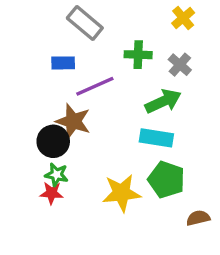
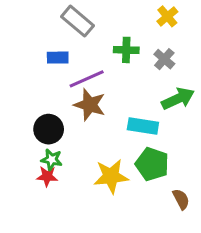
green arrow: (163, 101) -> (178, 99), moved
brown star: (73, 121) -> (90, 105), moved
brown semicircle: (198, 218) -> (181, 199), turned 75

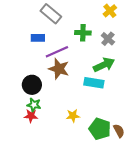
green arrow: (178, 99) -> (104, 65), moved
green pentagon: (152, 164) -> (100, 129), moved
yellow star: (111, 176) -> (73, 116), size x0.6

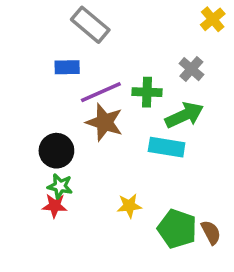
yellow cross: (110, 11) -> (213, 19), moved
green cross: (83, 33) -> (147, 92), moved

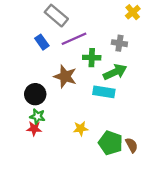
blue rectangle: (67, 67) -> (42, 42), turned 56
gray cross: (191, 69) -> (119, 43), turned -32
purple line: (101, 92) -> (74, 39), moved

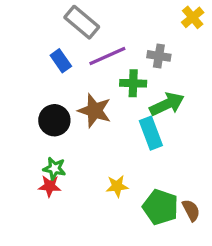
gray cross: (119, 43) -> (159, 56), moved
cyan rectangle: (104, 92) -> (151, 133), turned 60
black circle: (35, 94) -> (54, 120), moved

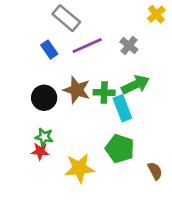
gray cross: (159, 56) -> (129, 46), turned 30
green cross: (133, 83) -> (104, 93), moved
yellow star: (117, 186) -> (79, 168), moved, size x1.6
green pentagon: (160, 207) -> (120, 149), moved

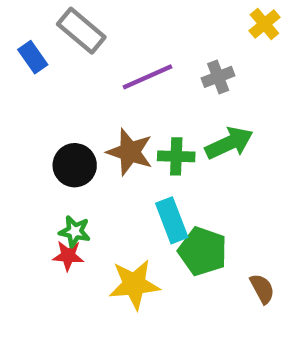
gray rectangle: (66, 18) -> (81, 31), moved
gray cross: (129, 46) -> (218, 77), turned 30
blue rectangle: (49, 49) -> (33, 57), moved
cyan rectangle: (122, 108) -> (172, 220), moved

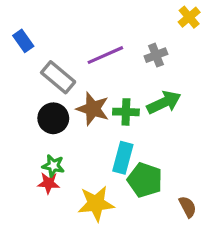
gray rectangle: (81, 31) -> (58, 77), moved
cyan rectangle: (172, 220) -> (123, 158), turned 36

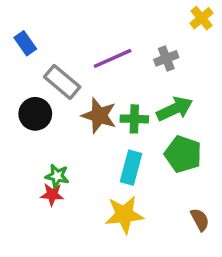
black circle: (53, 118) -> (35, 114), moved
green pentagon: (145, 180) -> (183, 154), moved
yellow star: (96, 204) -> (124, 215), moved

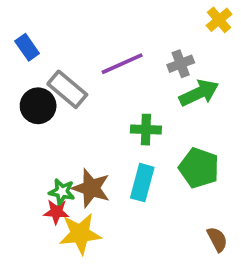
green arrow: (175, 109) -> (199, 93), moved
black circle: (35, 114) -> (38, 106), moved
brown star: (99, 116) -> (91, 188), moved
yellow star: (124, 215) -> (80, 234), moved

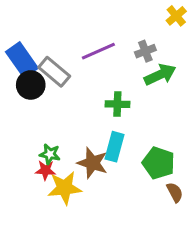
blue rectangle: (27, 47) -> (22, 60), moved, size x1.6
green pentagon: (199, 168) -> (159, 163), moved
brown star: (91, 188) -> (92, 163), moved

